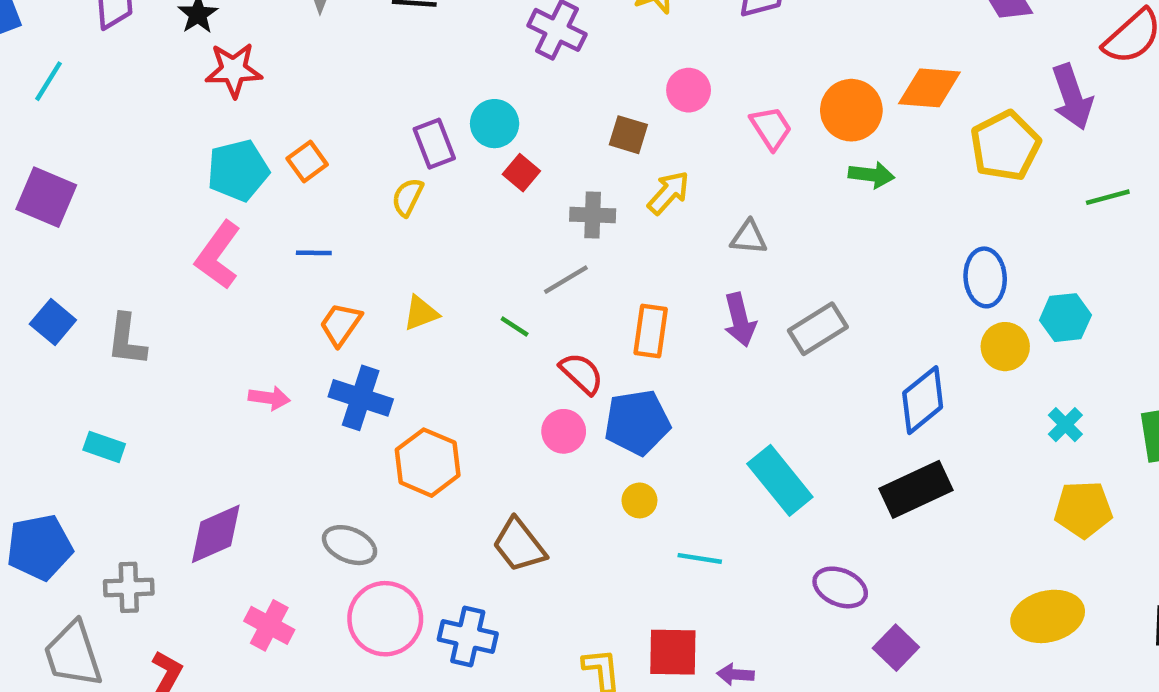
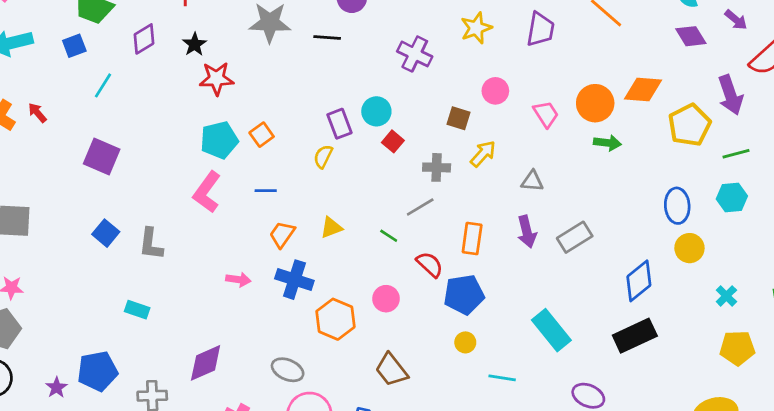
green line: (1108, 197) -> (736, 154), moved
cyan hexagon: (1065, 318) -> (732, 198), moved
pink circle: (564, 431) -> (386, 299), moved

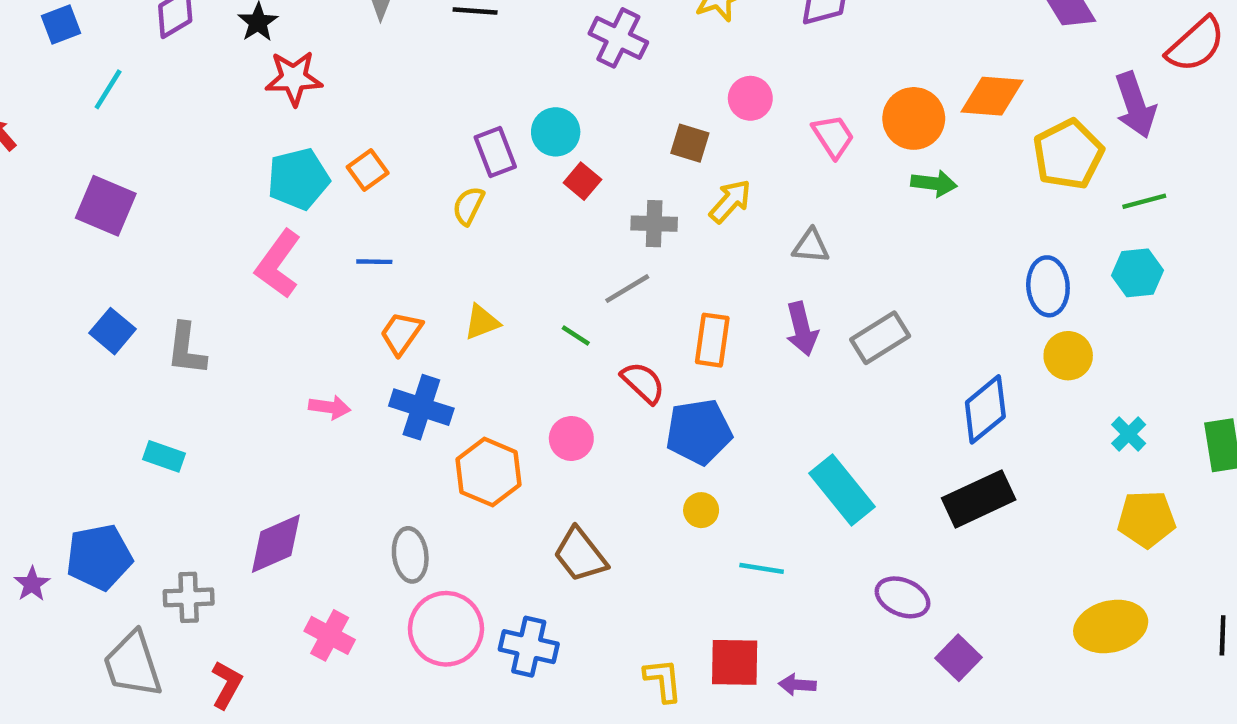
gray ellipse: (288, 370) -> (410, 555), turned 60

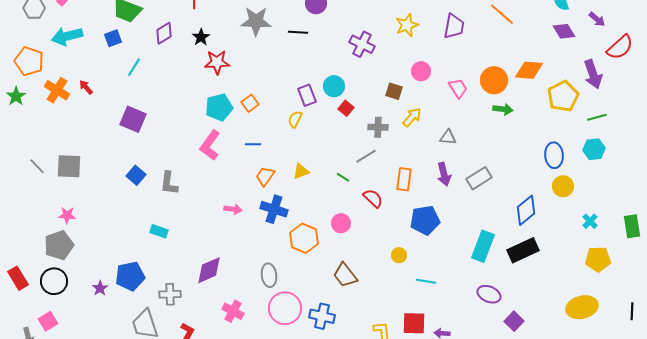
blue pentagon: (699, 432) -> (425, 220), moved
cyan rectangle: (842, 490) -> (483, 246), moved, turned 60

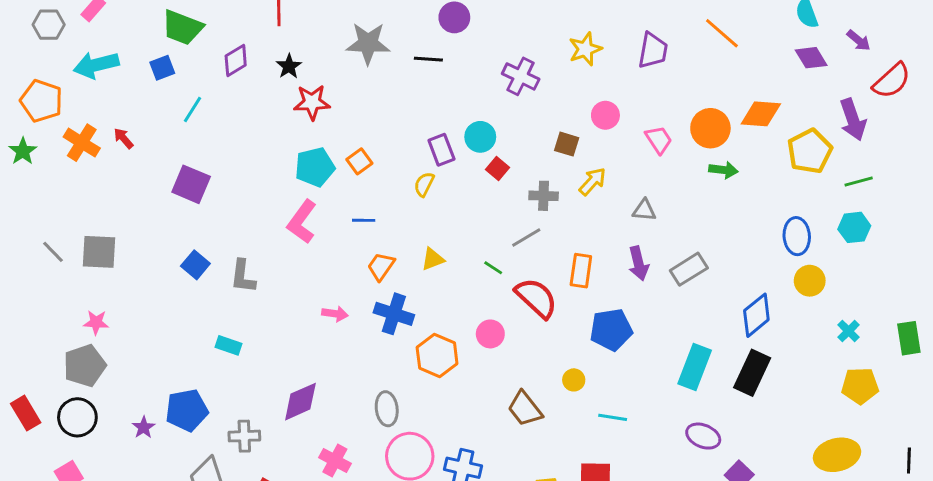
red semicircle: (373, 198) -> (536, 298), size x1.5
black rectangle: (523, 250) -> (752, 373), turned -40
brown trapezoid: (345, 275) -> (525, 409), moved

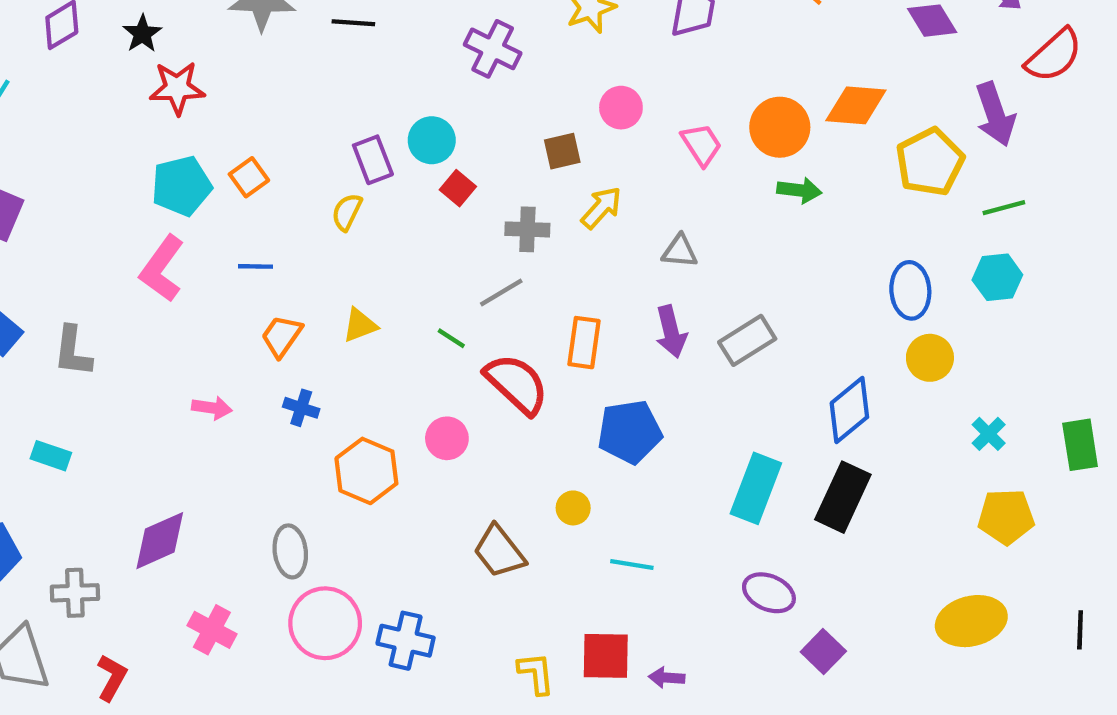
brown square: (567, 144) -> (562, 151), turned -30
blue cross: (394, 314) -> (301, 408), size x0.6

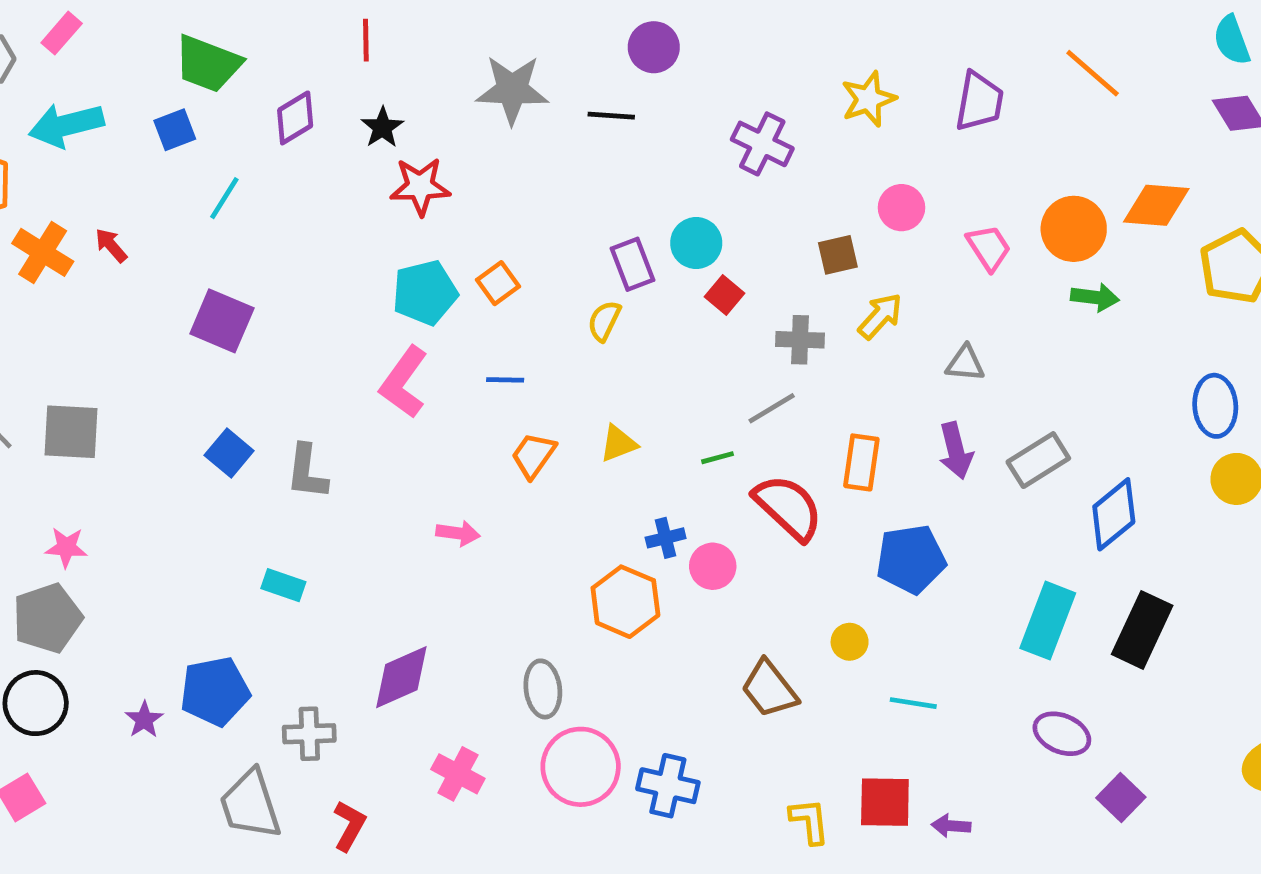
green line: (451, 338) -> (717, 458), turned -48
blue cross: (301, 408) -> (666, 538), moved, turned -32
blue diamond: (849, 410) -> (1114, 514), moved

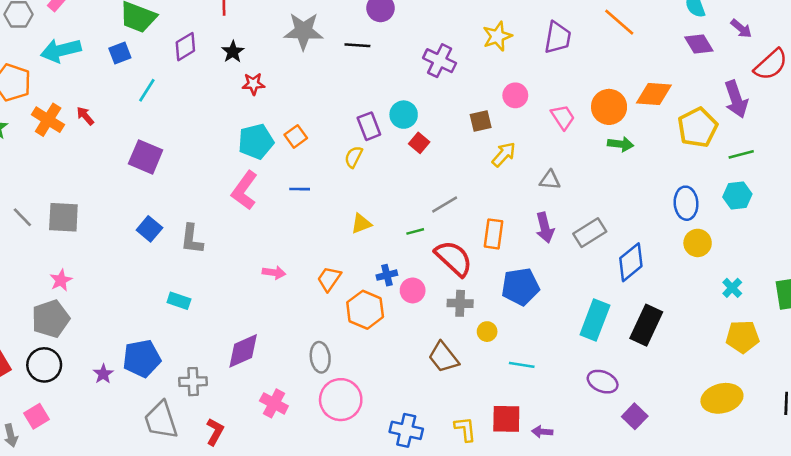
red star: (420, 186) -> (253, 84), size x0.7
gray cross: (800, 340) -> (460, 303), moved
orange trapezoid: (533, 455) -> (329, 279), moved
pink star: (66, 547) -> (61, 280), turned -30
blue cross: (668, 786) -> (406, 430), moved

